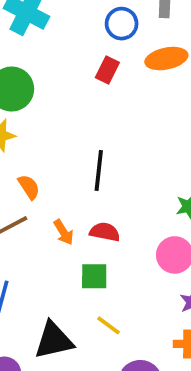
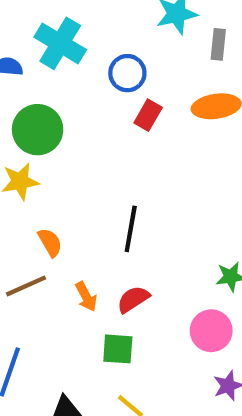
blue circle: (122, 24) -> (127, 73), moved
red semicircle: (105, 232) -> (133, 299), turned -48

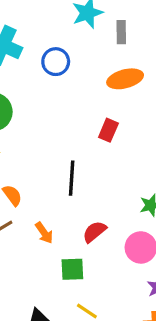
red rectangle: (148, 115) -> (108, 130), moved
red semicircle: (133, 299) -> (94, 232), moved

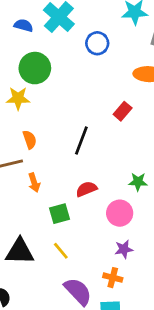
orange arrow: (44, 233) -> (34, 183), moved
green square: (72, 269) -> (59, 214), turned -30

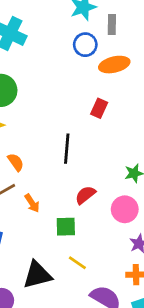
blue circle: (97, 43) -> (85, 45), moved
green square: (59, 214) -> (66, 227), turned 30

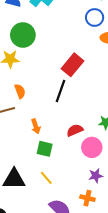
red rectangle: (99, 108) -> (72, 65), moved, size x1.5
red semicircle: (85, 195) -> (75, 130), moved
orange arrow: (32, 203) -> (36, 126), moved

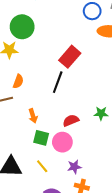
orange semicircle: (20, 91) -> (18, 81), turned 40
pink circle: (92, 147) -> (62, 142), moved
purple star: (96, 176) -> (74, 167), moved

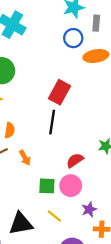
orange arrow: (33, 116) -> (25, 158), moved

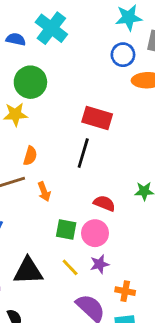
red rectangle: (59, 92) -> (97, 118), turned 70
red semicircle: (75, 160) -> (104, 203), turned 48
purple star: (89, 209) -> (100, 264), moved

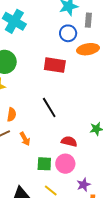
red rectangle: (97, 118) -> (55, 65), moved
black line: (83, 153) -> (49, 107), turned -40
purple star: (100, 264) -> (84, 185), moved

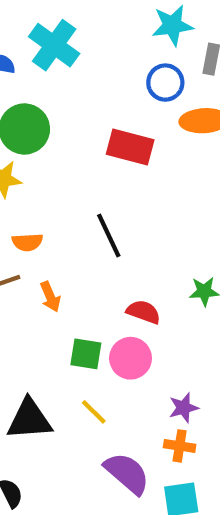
orange semicircle: (12, 115) -> (27, 242), turned 72
purple star: (84, 185) -> (184, 408), moved

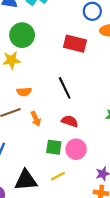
red semicircle: (143, 312) -> (70, 121), moved
yellow line: (94, 412) -> (58, 176), turned -72

